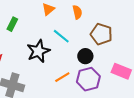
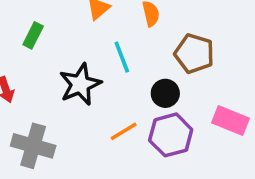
cyan line: (61, 36) -> (122, 57), turned 30

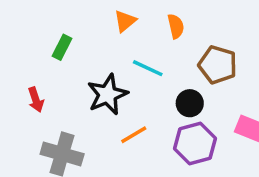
cyan line: (122, 57) -> (148, 68), turned -44
orange line: (124, 131) -> (134, 135), moved

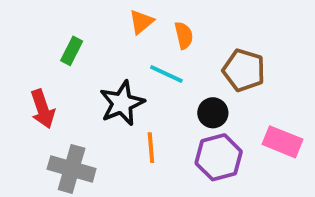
orange semicircle: (176, 26) -> (184, 35), moved
red arrow: (36, 100) -> (43, 109), size x1.4
orange line: (134, 135) -> (151, 148), turned -64

